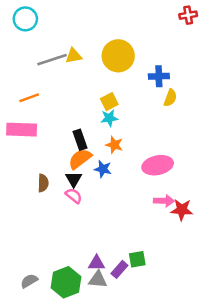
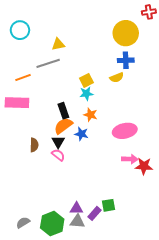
cyan circle: (25, 19) -> (20, 30), moved
yellow circle: (118, 56) -> (126, 33), moved
gray line: (52, 60) -> (48, 63), moved
yellow semicircle: (170, 98) -> (117, 77), moved, turned 48

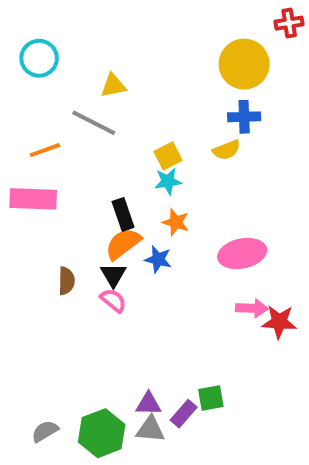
gray line: (48, 63) -> (94, 123), turned 45

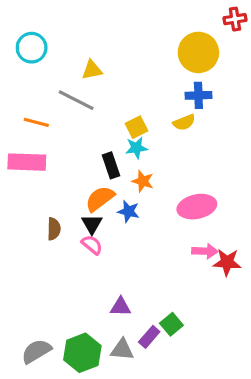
orange line: (45, 150) -> (36, 122), turned 35
black rectangle: (123, 214) -> (111, 165), moved
green square: (211, 398) -> (171, 324), turned -30
purple triangle: (148, 404) -> (121, 307), moved
gray semicircle: (45, 431) -> (36, 351), size x1.4

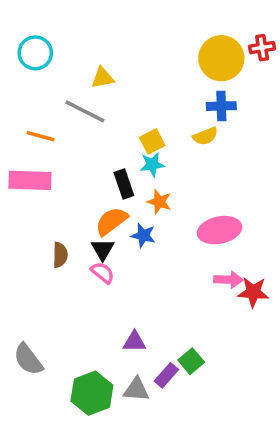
red cross: (235, 19) -> (262, 48), moved
gray semicircle: (36, 351) -> (28, 359), moved, turned -96

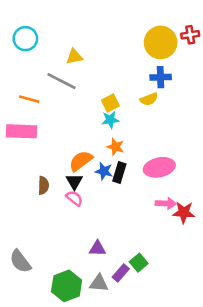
black rectangle: (124, 184) -> (119, 173), moved, turned 36

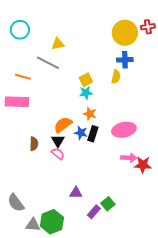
yellow semicircle: (149, 99) -> (116, 77), turned -56
gray triangle: (99, 283) -> (33, 225), moved

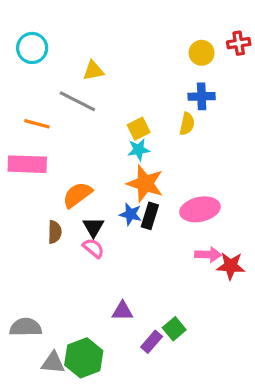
yellow circle: (125, 33) -> (202, 53), size x0.6
orange star: (90, 114) -> (145, 184), size x1.6
orange semicircle: (63, 125) -> (77, 195), moved
gray semicircle: (16, 203) -> (26, 327), turned 126

